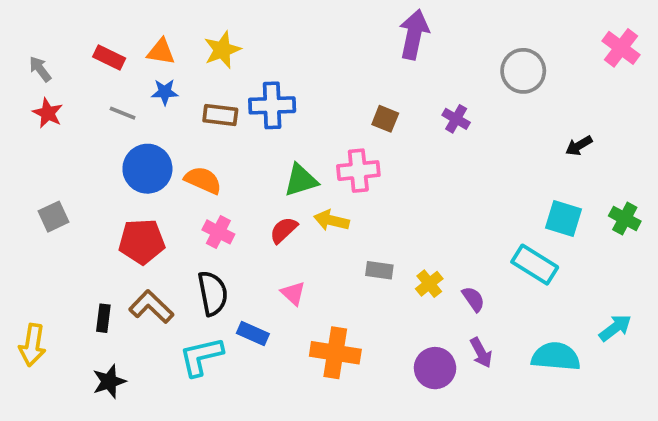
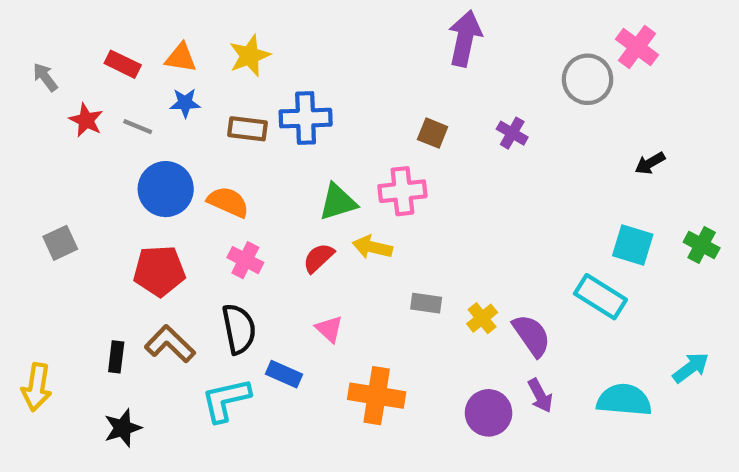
pink cross: (621, 48) -> (637, 47), moved
red star: (48, 113) -> (86, 120), moved
purple semicircle: (473, 299) -> (532, 335), size x1.5

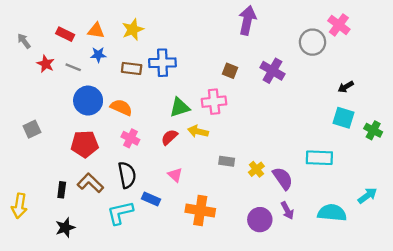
purple cross: (512, 133) -> (272, 71), size x1.5
cyan square: (633, 245) -> (343, 118), moved
cyan rectangle: (600, 297) -> (319, 158), turned -30

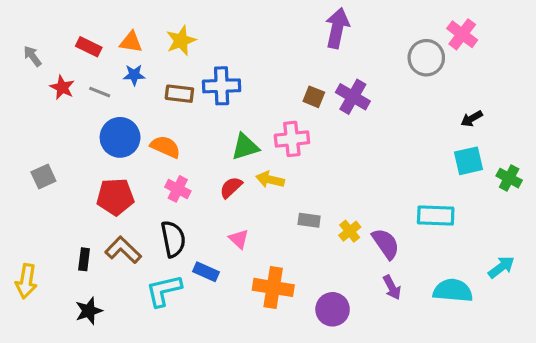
purple cross: (272, 71) -> (353, 97), moved
cyan square: (343, 118) -> (468, 161), turned -30
purple circle: (260, 220) -> (333, 309), moved

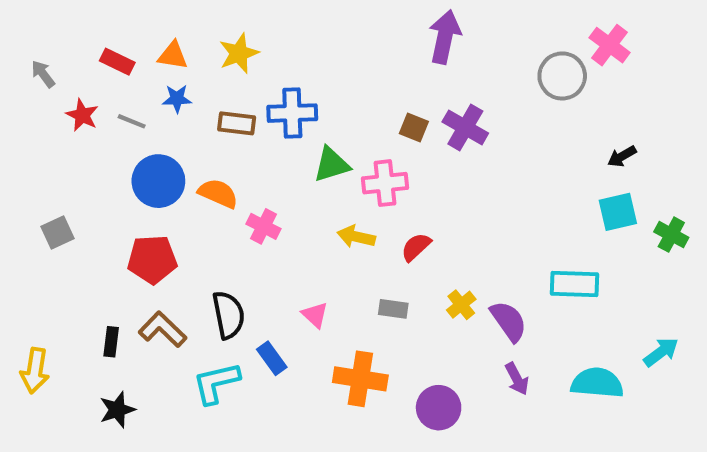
green triangle: (245, 147) -> (331, 165), moved
red semicircle: (231, 187) -> (416, 247), moved
pink cross: (178, 189) -> (263, 226), moved
gray rectangle: (309, 220) -> (393, 309), moved
blue rectangle: (206, 272) -> (272, 358), turned 30

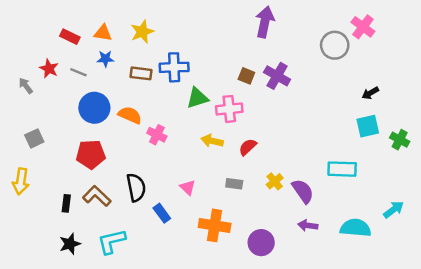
gray arrow: (43, 74) -> (26, 86), moved
yellow arrow: (35, 371) -> (21, 181), moved
purple arrow: (517, 379) -> (308, 225), turned 126
cyan L-shape: (216, 383) -> (112, 241), moved

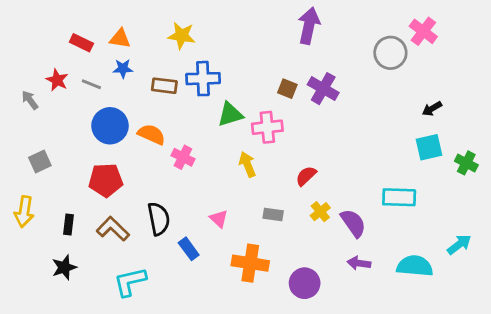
yellow star: (142, 32) -> (182, 36), moved, turned 30
yellow arrow: (212, 141) -> (247, 164), turned 55
red semicircle: (248, 147) -> (306, 176), moved
black rectangle: (66, 203) -> (69, 225), moved
black star: (70, 244) -> (64, 267), moved

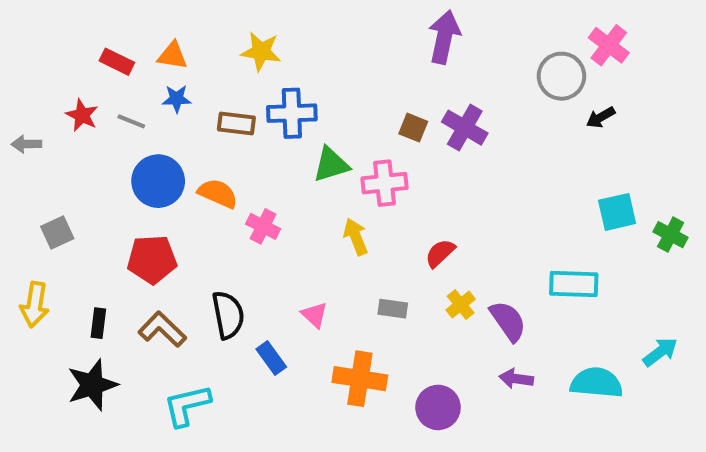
gray arrow: (30, 100) -> (26, 144), moved, turned -54
black arrow: (432, 109) -> (601, 117), moved
black star: (64, 267) -> (92, 385), size x1.4

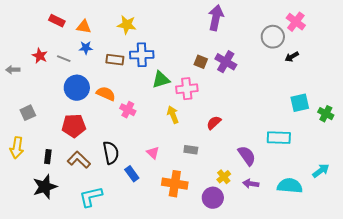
red rectangle: (117, 62) -> (57, 21), moved
yellow cross: (461, 305) -> (224, 177), moved

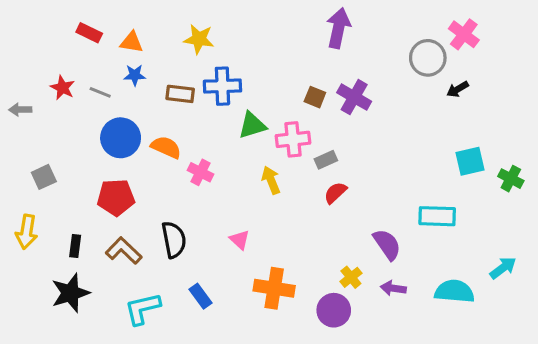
gray rectangle: (191, 150) -> (326, 160), moved, turned -32
blue rectangle: (132, 174) -> (201, 296), moved

